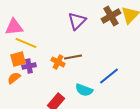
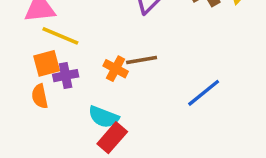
orange semicircle: (14, 78) -> (40, 96), turned -64
cyan semicircle: (84, 90) -> (104, 117), moved

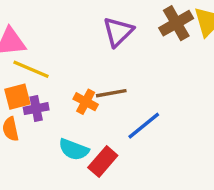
blue line: (204, 93) -> (144, 126), moved
red rectangle: (112, 138) -> (103, 161), moved

